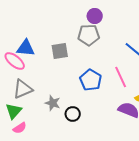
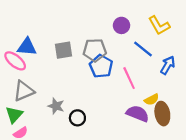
purple circle: (95, 16) -> (122, 25), moved
gray pentagon: (89, 35) -> (95, 50), moved
blue pentagon: (91, 80) -> (101, 66), moved

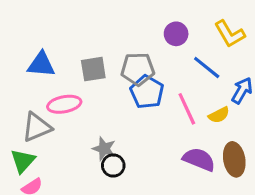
pink ellipse: (15, 61) -> (64, 104), moved, turned -50
yellow semicircle: (152, 100) -> (219, 115), moved
gray star: (56, 106) -> (104, 149), moved

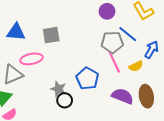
gray pentagon: (138, 69) -> (112, 42), moved
blue pentagon: (147, 92) -> (87, 79), moved

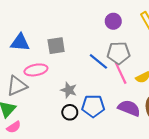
blue line: (128, 34) -> (98, 61), moved
blue pentagon: (87, 79) -> (93, 106), moved, turned -30
gray star: (58, 89) -> (69, 90), moved

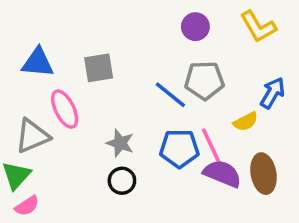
pink ellipse: (36, 70) -> (65, 109), turned 75
pink line: (121, 73) -> (212, 147), moved
blue pentagon: (93, 106) -> (179, 148), moved

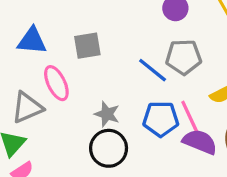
black circle: (122, 181) -> (109, 148), size x1.5

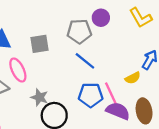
gray pentagon: (184, 57) -> (79, 31), moved
gray star: (107, 114) -> (39, 97), moved

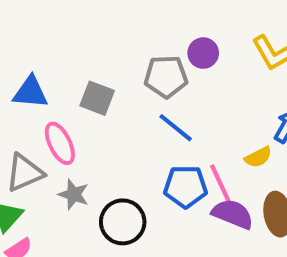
gray square: (39, 44) -> (97, 98), turned 30
gray star: (39, 97) -> (74, 194), moved

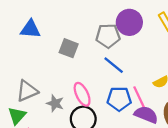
purple circle: (203, 53) -> (129, 22), size x1.5
blue triangle: (30, 92) -> (30, 29), moved
pink ellipse: (60, 143) -> (82, 94), moved

